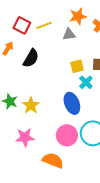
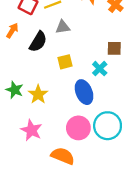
gray triangle: (69, 34) -> (63, 27), moved
yellow square: (77, 66) -> (65, 62), moved
pink star: (25, 137) -> (31, 130), turned 30

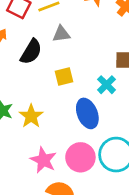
pink star: (31, 130) -> (43, 160), moved

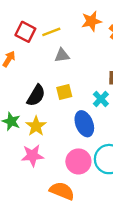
black semicircle: (31, 52) -> (36, 95), moved
pink star: (43, 160) -> (32, 156), moved, turned -30

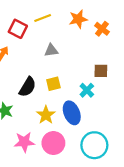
yellow line: (51, 32) -> (43, 18), moved
yellow star: (36, 126) -> (46, 115), moved
pink circle: (78, 161) -> (53, 143), moved

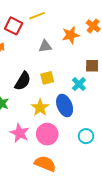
orange star: (78, 19) -> (71, 35), moved
pink star: (24, 142) -> (20, 133), turned 30
cyan circle: (94, 145) -> (86, 136), size x0.6

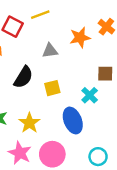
black semicircle: (23, 81) -> (23, 77), moved
yellow star: (40, 108) -> (29, 123), moved

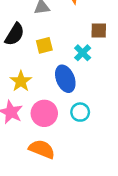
cyan circle: (98, 157) -> (80, 112), moved

